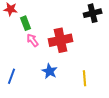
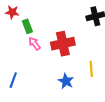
blue star: (50, 71) -> (66, 81), moved
yellow line: (85, 78) -> (91, 69), moved

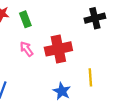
green rectangle: (27, 26) -> (25, 19), moved

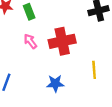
blue star: (62, 91) -> (55, 83), moved, turned -30

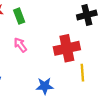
red cross: (62, 41) -> (67, 48), moved

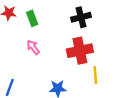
black cross: (87, 15) -> (81, 17), moved

